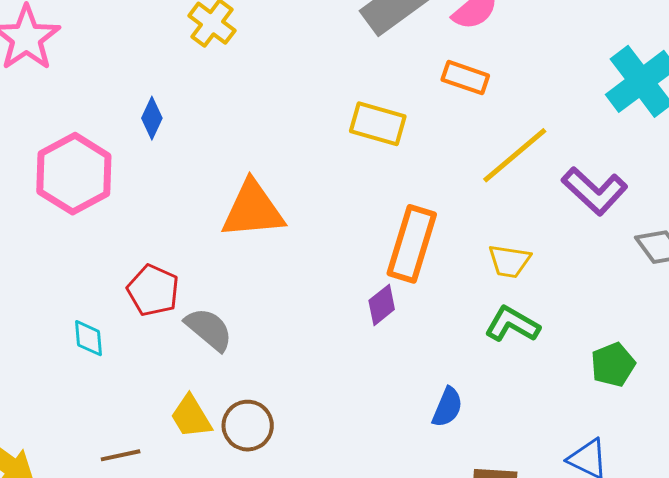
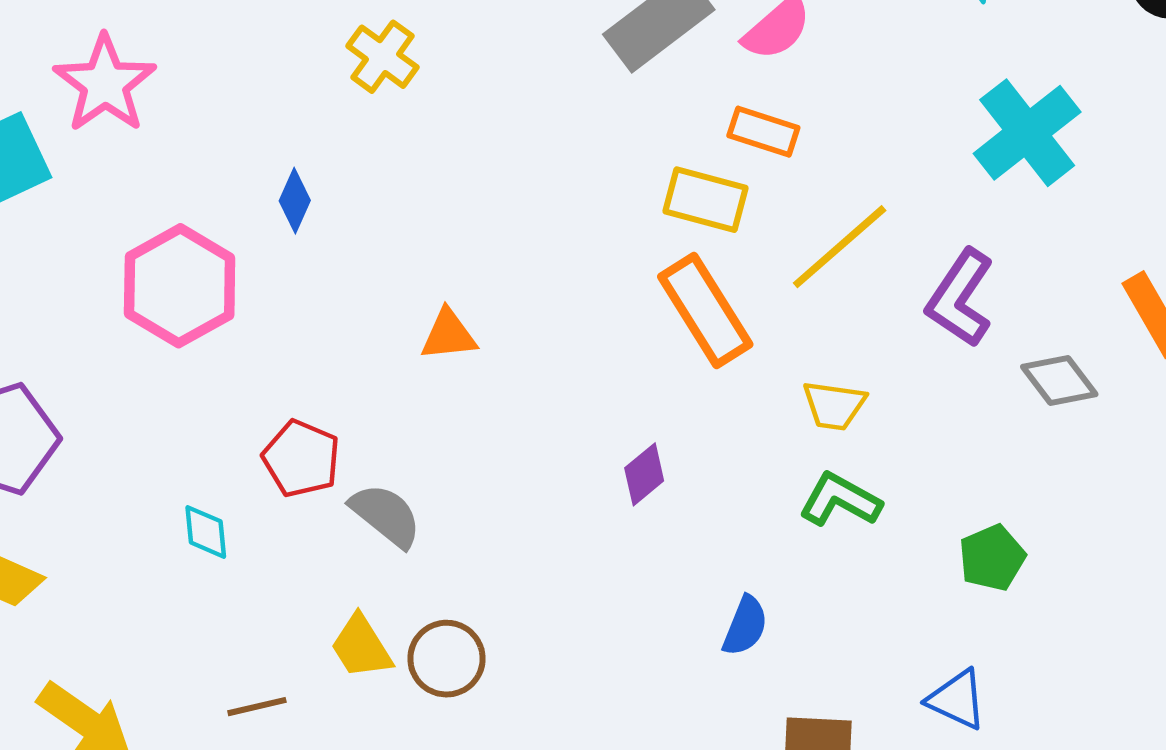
yellow rectangle: (378, 124) -> (705, 200), moved
purple L-shape: (595, 191) -> (960, 298), turned 82
orange triangle: (253, 210) -> (449, 335), size x0.6
orange rectangle: (412, 244) -> (705, 311), moved, turned -48

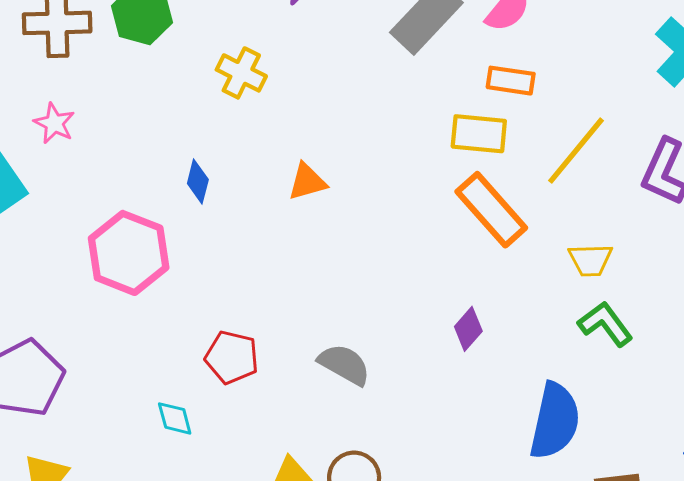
pink star: (105, 84) -> (54, 123), size x0.6
orange triangle: (449, 335) -> (307, 182), moved
green L-shape: (840, 500) -> (605, 324), turned 34
gray semicircle: (386, 515) -> (344, 364), moved
blue semicircle: (745, 626) -> (555, 421), size x1.8

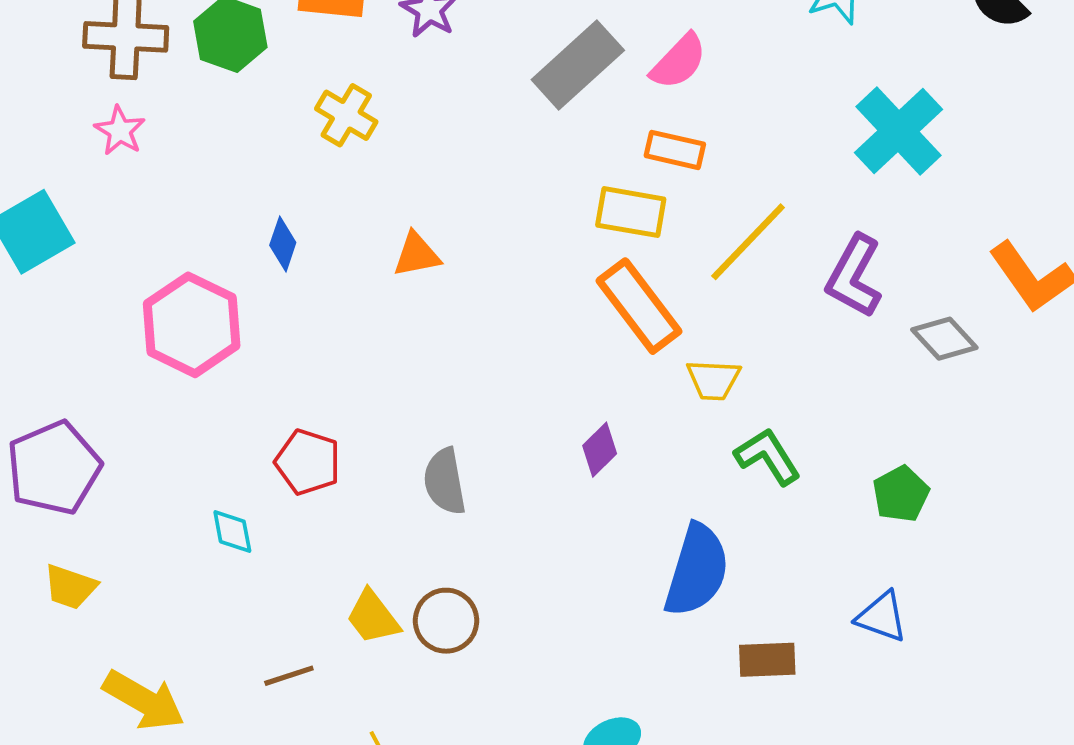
pink star: (54, 123) -> (120, 131), moved
yellow trapezoid: (590, 260) -> (713, 380), moved
gray semicircle: (344, 364) -> (445, 481), turned -134

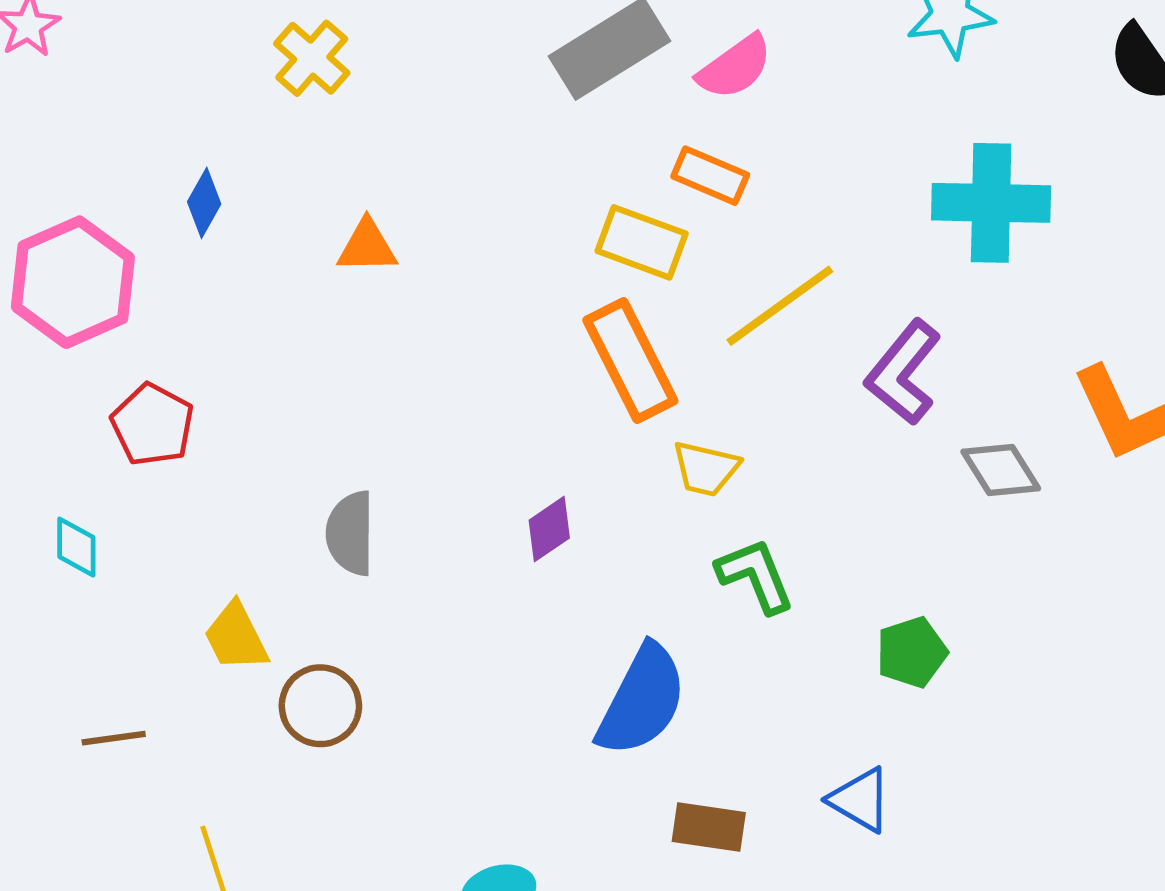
cyan cross: (898, 131) -> (991, 203), turned 34
red pentagon: (308, 462) -> (153, 425), moved
yellow trapezoid: (373, 617) -> (236, 637), moved

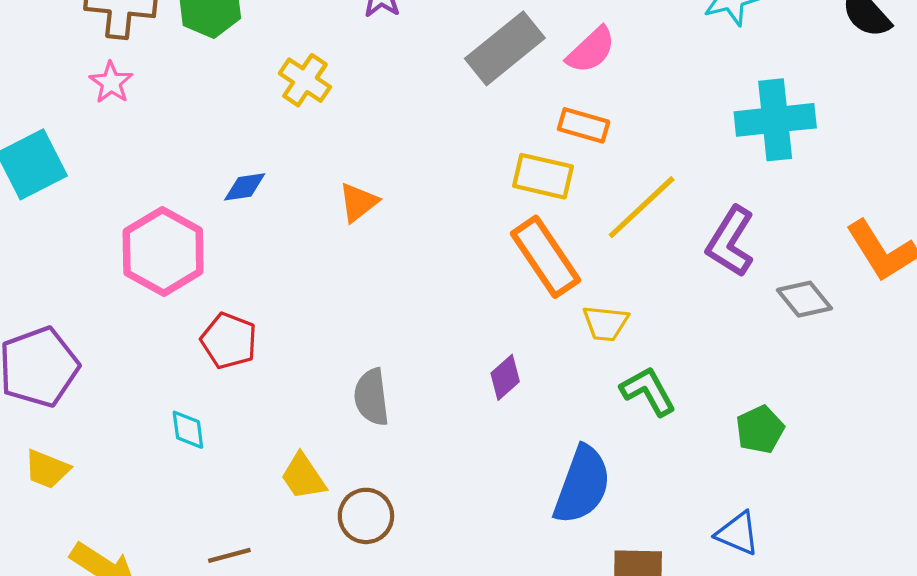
blue diamond: (204, 203) -> (245, 187), turned 60
orange triangle: (367, 246) -> (358, 202), turned -30

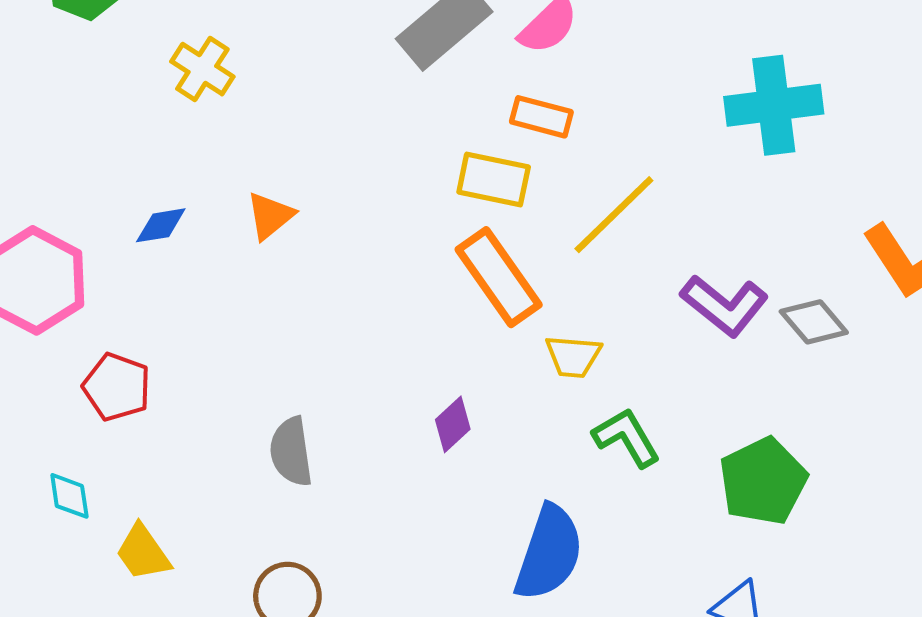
blue diamond: (245, 187) -> (161, 225), moved
purple L-shape: (730, 242) -> (725, 305), moved, turned -82
green pentagon: (760, 430) -> (763, 481), size x1.5
yellow trapezoid: (303, 477) -> (143, 553), moved

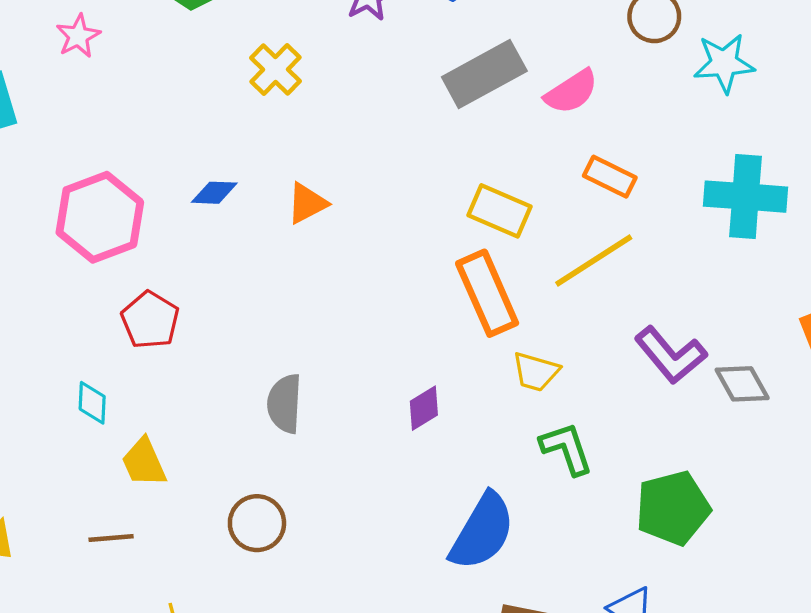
orange rectangle: (541, 117) -> (610, 177), moved

